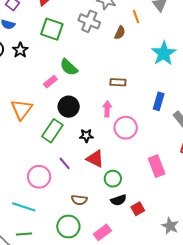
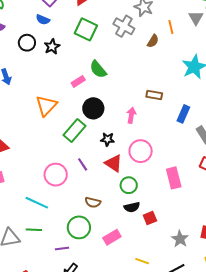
brown rectangle: (118, 82) -> (154, 95), moved
pink circle: (126, 128) -> (141, 151), moved

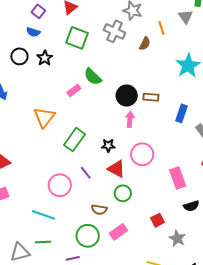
black circle: (93, 108) -> (127, 96), moved
green circle: (129, 185) -> (123, 193), moved
black semicircle: (132, 207) -> (191, 206), moved
pink rectangle: (112, 237) -> (118, 232), moved
gray star: (180, 239) -> (177, 238), moved

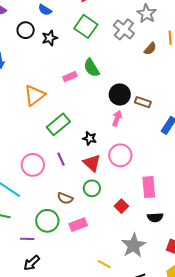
red square: (157, 220) -> (121, 206), moved, turned -32
gray star: (177, 238) -> (134, 245), size x1.4

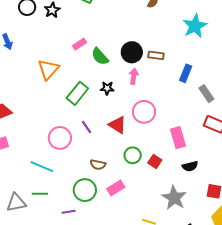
green semicircle: (92, 68) -> (100, 56), moved
black star: (90, 138) -> (107, 88), moved
green circle: (92, 188) -> (133, 155), moved

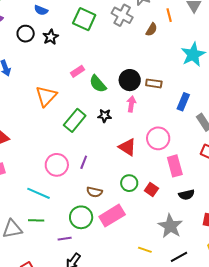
pink circle: (144, 112) -> (158, 138), moved
red triangle: (117, 125) -> (127, 147), moved
purple line: (87, 127) -> (84, 162), moved, turned 56
pink rectangle: (116, 188) -> (112, 216), size x1.4

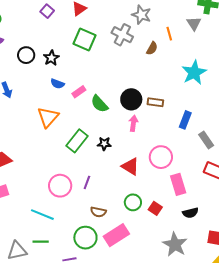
blue semicircle: (41, 10) -> (57, 84), moved
black star: (105, 116) -> (104, 144), moved

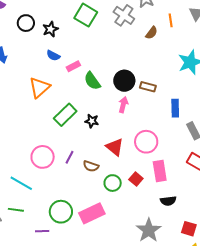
blue rectangle: (185, 120) -> (175, 108), turned -30
red square: (155, 208) -> (136, 179), moved
brown semicircle: (98, 212) -> (91, 166), moved

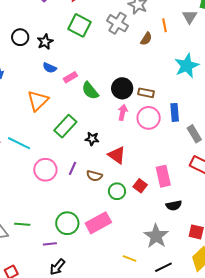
black star: (92, 121) -> (92, 139), moved
pink circle: (146, 142) -> (149, 118), moved
cyan line: (21, 183) -> (19, 143), moved

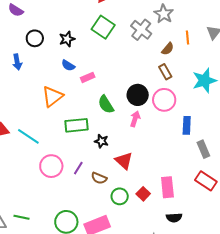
black circle: (20, 37) -> (35, 38), moved
green semicircle: (90, 91) -> (106, 104), moved
brown rectangle: (146, 93) -> (165, 72), moved, turned 42
pink circle: (149, 118) -> (164, 100), moved
green rectangle: (65, 126) -> (77, 125), turned 35

